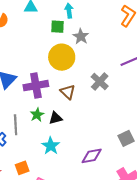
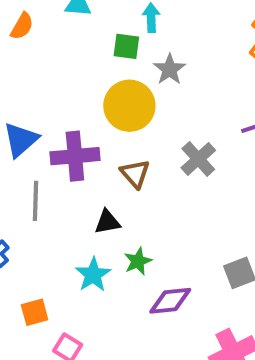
green star: (37, 115) -> (138, 261), moved
gray line: (16, 125) -> (36, 201), moved

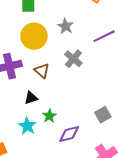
gray star: (170, 69) -> (66, 26), moved

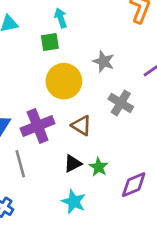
green star: (49, 116) -> (99, 167), moved
purple diamond: (69, 134) -> (134, 185), moved

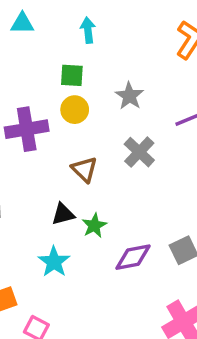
green square: (50, 42) -> (72, 75), moved
yellow circle: (64, 81) -> (75, 110), size x0.6
purple cross: (38, 126) -> (27, 129), moved

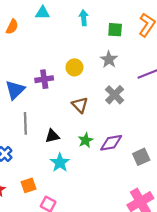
green square: (72, 75) -> (115, 30), moved
purple cross: (27, 129) -> (44, 79), size x0.7
black triangle: (63, 214) -> (52, 136), moved
purple diamond: (133, 257) -> (111, 143), moved

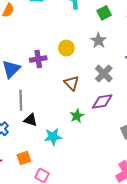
green square: (115, 30) -> (104, 13), turned -32
black triangle: (52, 136) -> (30, 120), moved, turned 32
purple diamond: (111, 143) -> (102, 102), moved
cyan star: (60, 163) -> (53, 137), turned 30

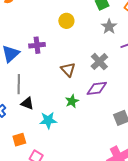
gray star: (98, 41) -> (109, 27), moved
yellow circle: (66, 48) -> (66, 21), moved

